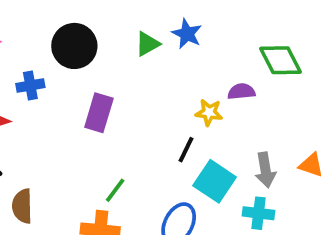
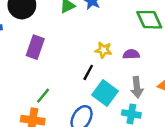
purple semicircle: (241, 92) -> (131, 54), moved

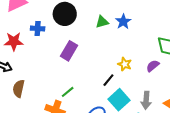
purple semicircle: (131, 54) -> (153, 66), moved, turned -48

